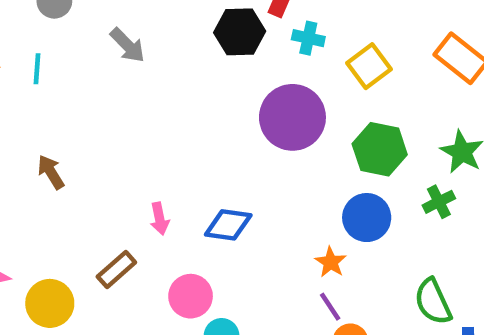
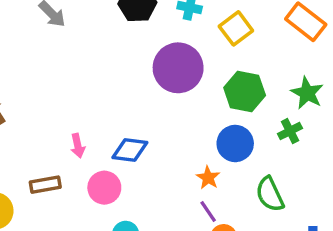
brown rectangle: (116, 269) -> (45, 185), turned 32
pink circle: (191, 296) -> (104, 188), moved
green semicircle: (433, 302) -> (270, 194), moved

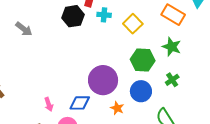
purple circle: (178, 68) -> (103, 80), moved
green star: (307, 93) -> (172, 47), moved
orange star: (208, 178) -> (117, 108), moved

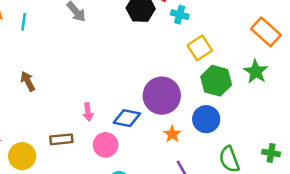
yellow square: (133, 24) -> (200, 48), moved
green cross: (172, 80) -> (271, 153), moved, turned 32

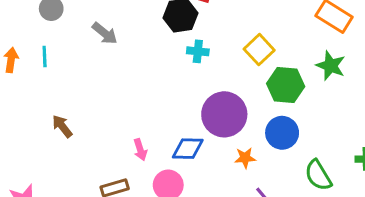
cyan cross: (180, 15) -> (198, 51), moved
orange star: (172, 134) -> (245, 158), turned -30

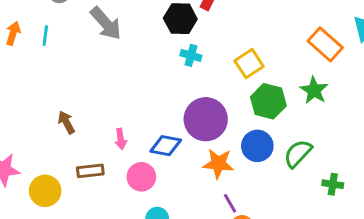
gray arrow: (105, 33) -> (106, 23), size x1.4
brown arrow: (62, 126) -> (66, 122), moved
orange star: (245, 158) -> (218, 164), size x1.5
green semicircle: (318, 175) -> (298, 154), moved, turned 64

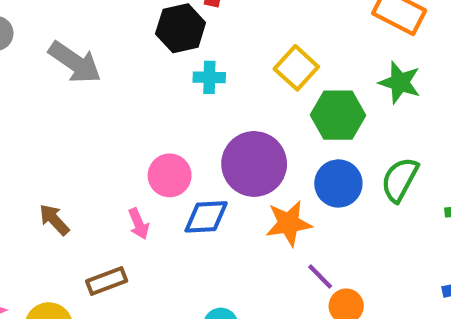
pink circle: (141, 177) -> (170, 175), moved

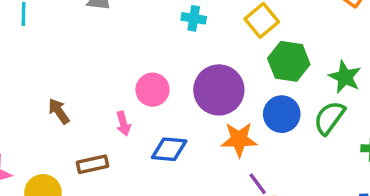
green star: (400, 82) -> (345, 77), moved
blue diamond: (206, 217) -> (169, 149), moved

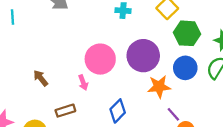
pink circle: (152, 90) -> (100, 59), size x1.4
blue diamond: (169, 149) -> (118, 111), moved, turned -45

